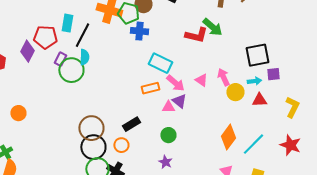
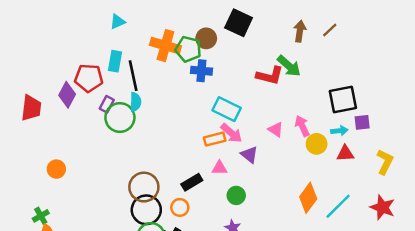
black line: (82, 35) -> (133, 76), turned -40
pink arrow: (175, 83) -> (231, 133), moved
pink triangle: (168, 107) -> (219, 168), moved

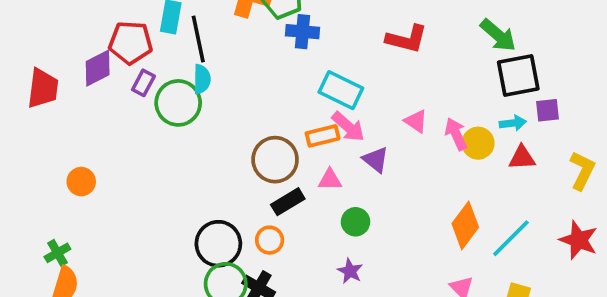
green arrow: (289, 66) -> (498, 35), moved
purple diamond: (67, 95) -> (98, 68), turned 35
purple rectangle: (107, 104) -> (143, 83), moved
pink arrow: (302, 126) -> (456, 134), moved
brown circle: (144, 187) -> (275, 160), moved

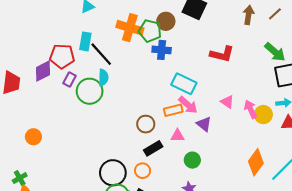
black line: (198, 39) -> (101, 54), turned -30
brown circle: (275, 160) -> (146, 124), size x0.7

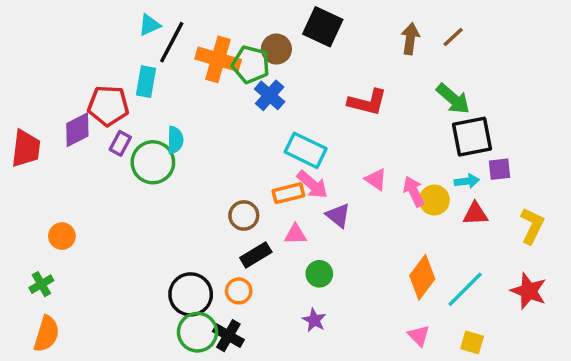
blue cross: (162, 50) -> (270, 95), turned 36
black line: (101, 54) -> (172, 42), moved, turned 70
green cross: (20, 178) -> (41, 284), moved

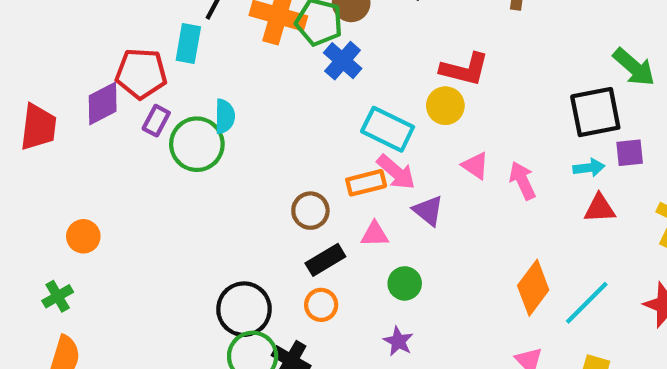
green arrow: (453, 99) -> (634, 67), moved
yellow circle: (434, 200) -> (445, 106), moved
orange circle: (239, 291) -> (321, 305), moved

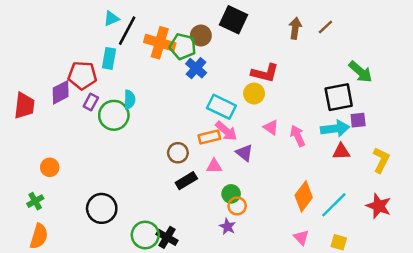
cyan arrow: (589, 168) -> (335, 129), size x1.6
orange circle: (321, 305) -> (237, 206), moved
black circle: (244, 309) -> (102, 208), moved

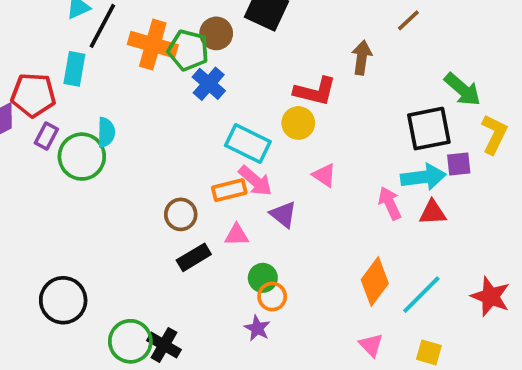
brown arrow: (295, 28) -> (362, 58), moved
pink arrow: (298, 136) -> (390, 203), moved
yellow L-shape: (381, 160) -> (494, 134), moved

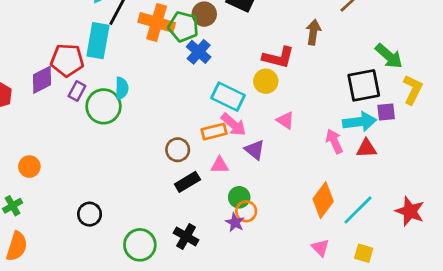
cyan rectangle: (74, 69) -> (98, 41), size x1.4
black circle: (63, 300) -> (90, 214), size x0.7
purple star: (257, 328) -> (235, 222), moved
black cross: (164, 345) -> (186, 236), moved

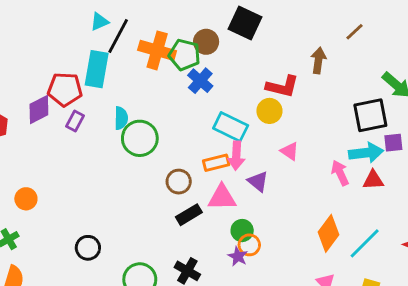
green circle: (104, 106) -> (140, 138), moved
pink arrow: (234, 125) -> (236, 156), turned 52
pink triangle: (220, 165) -> (222, 197), size x1.5

